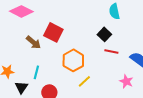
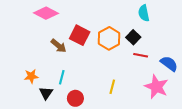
orange hexagon: (73, 60) -> (109, 38), moved
yellow line: (84, 81) -> (112, 87), turned -32
pink star: (126, 81) -> (156, 87), size x1.6

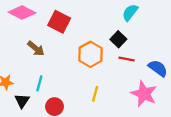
cyan semicircle: (144, 13) -> (130, 13), turned 49
red square: (80, 35) -> (59, 22), moved
orange hexagon: (109, 38) -> (91, 54), moved

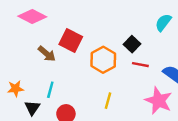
cyan semicircle: (130, 13) -> (163, 23), moved
red square: (59, 22) -> (71, 41), moved

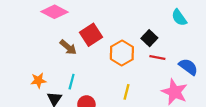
cyan semicircle: (163, 23) -> (179, 18), turned -72
red square: (71, 41) -> (91, 35), turned 30

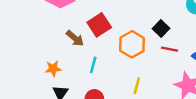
orange star: (38, 80) -> (53, 69), moved
cyan line: (72, 82) -> (93, 65), moved

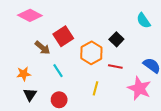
red line: (170, 49) -> (115, 66), moved
cyan line: (93, 65) -> (58, 71), turned -48

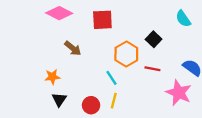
red square: (63, 36) -> (102, 20), moved, turned 30
cyan line: (58, 71) -> (112, 78), moved
yellow line: (96, 88) -> (114, 101), moved

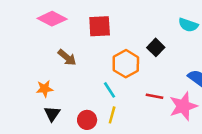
cyan semicircle: (183, 19) -> (188, 25), turned -36
red line: (152, 69) -> (155, 96), moved
pink star: (179, 93) -> (183, 106), turned 30

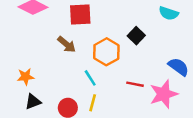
brown arrow: (67, 57) -> (67, 44), moved
black triangle: (52, 114) -> (33, 102), turned 35

